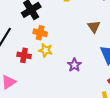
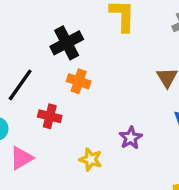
yellow star: (46, 50) -> (91, 159), moved

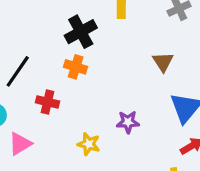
black cross: (67, 43) -> (81, 32), moved
purple star: (131, 138) -> (128, 122), turned 30

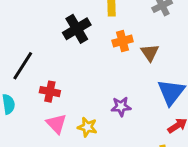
orange cross: (76, 67) -> (123, 41), moved, turned -30
pink triangle: (20, 144) -> (56, 124), moved, turned -40

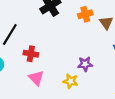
yellow star: (87, 127) -> (71, 81), moved

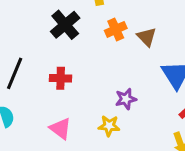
red cross: (31, 54) -> (61, 78), moved

